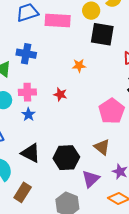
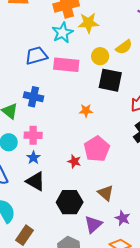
red star: (60, 94) -> (74, 161), moved
pink pentagon: (112, 111) -> (97, 149), moved
black triangle: (31, 153) -> (36, 181), moved

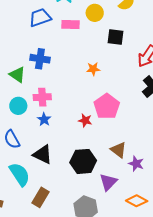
yellow circle: (100, 56) -> (95, 13), moved
pink rectangle: (66, 65) -> (70, 25), size x0.7
black square: (110, 80) -> (115, 37), size x0.7
black triangle: (36, 181) -> (43, 154), moved
purple star: (123, 218) -> (136, 164), moved

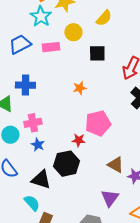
pink pentagon: (107, 106) -> (98, 123), turned 30
black hexagon: (83, 161) -> (67, 164), moved
cyan semicircle: (20, 174) -> (32, 203), moved, size x0.7

